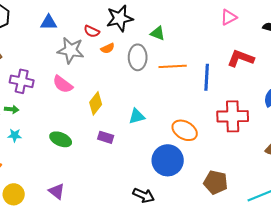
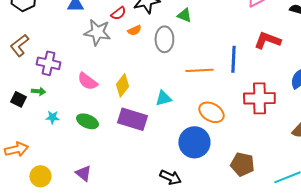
red semicircle: (92, 31) -> (118, 13), turned -63
orange line: (173, 66) -> (199, 70), moved
pink semicircle: (63, 84) -> (87, 81), moved
cyan star: (15, 135) -> (52, 117), moved
purple rectangle: (106, 137) -> (132, 119), size x1.8

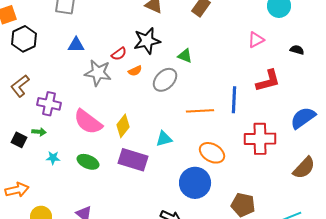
gray ellipse: (164, 39) -> (165, 80), turned 45
red L-shape: (267, 40) -> (268, 81), turned 144
pink semicircle: (87, 81) -> (88, 122), size x1.4

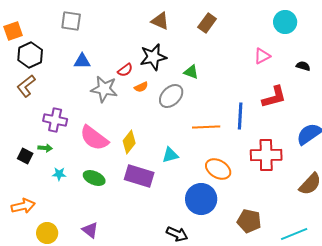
brown L-shape: (20, 86) -> (26, 86), moved

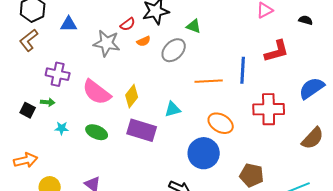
blue triangle: (82, 61) -> (69, 24), moved

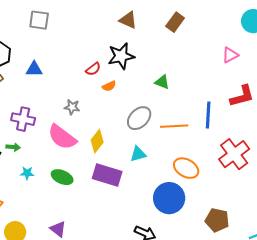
green triangle: (194, 26) -> (162, 82), moved
gray star: (107, 43) -> (72, 107), moved, size x0.6
gray ellipse: (174, 50) -> (139, 118), moved
red cross: (269, 109) -> (234, 154), turned -36

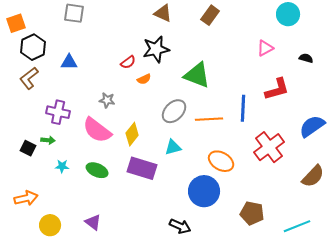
green triangle: (162, 82) -> (197, 75), size x1.8

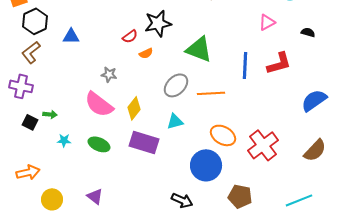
blue line: (243, 108) -> (245, 65), moved
purple cross: (58, 112) -> (21, 86), moved
red cross: (269, 147) -> (263, 145), moved
brown pentagon: (252, 213) -> (240, 196), moved

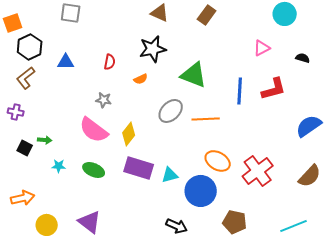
red semicircle: (130, 36) -> (110, 62), moved, turned -42
purple cross: (21, 86) -> (16, 112), size x0.7
cyan triangle: (175, 121) -> (170, 175), moved
purple triangle: (95, 196) -> (90, 222), size x1.4

